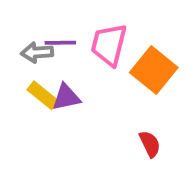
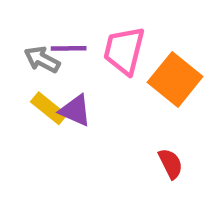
gray arrow: (37, 52) -> (42, 59), turned 32
purple triangle: (66, 97) -> (75, 110), turned 36

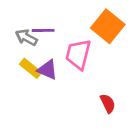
pink trapezoid: (124, 51) -> (78, 54), moved
orange square: (175, 79) -> (108, 26), moved

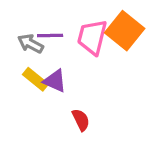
pink trapezoid: (78, 54) -> (92, 37), moved
red semicircle: (108, 103) -> (81, 120), moved

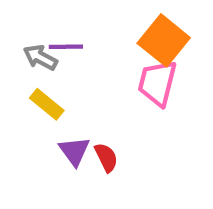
pink trapezoid: (92, 37) -> (157, 83), moved
purple triangle: (55, 81) -> (74, 151), moved, turned 30

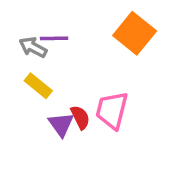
pink trapezoid: (157, 83) -> (112, 110), moved
red semicircle: (106, 157) -> (80, 117), moved

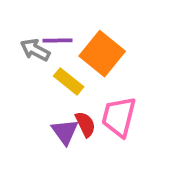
orange square: (135, 33) -> (102, 54), moved
yellow rectangle: (38, 86) -> (69, 81), moved

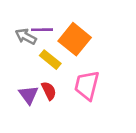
red semicircle: (85, 124) -> (49, 91), moved
purple triangle: (65, 132) -> (29, 95), moved

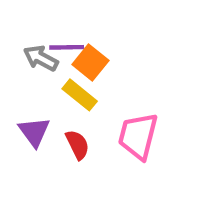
orange square: (75, 39) -> (90, 62), moved, size x0.7
purple triangle: (29, 95) -> (34, 132), moved

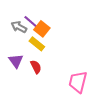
purple line: (67, 47) -> (31, 22), turned 42
pink trapezoid: (138, 136) -> (78, 82), moved

